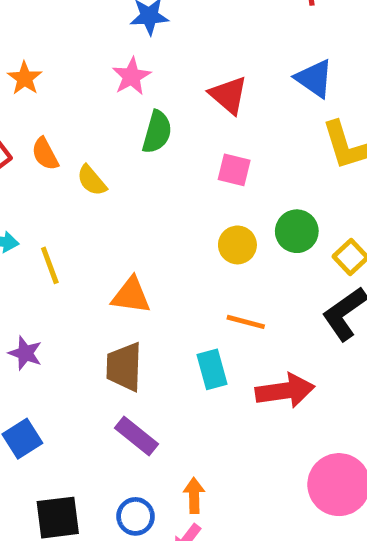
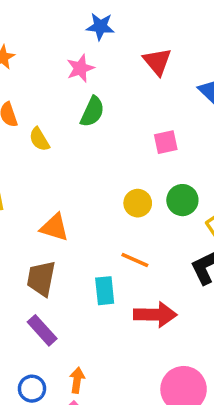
red triangle: (228, 95) -> (157, 61), moved
pink square: (234, 170) -> (166, 142), moved, turned -35

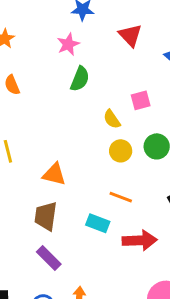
yellow semicircle: (39, 139) -> (112, 119), moved
cyan rectangle: (105, 291) -> (98, 223), turned -60

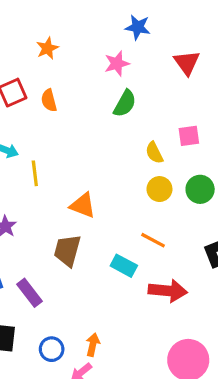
purple rectangle: (49, 258) -> (29, 293), moved

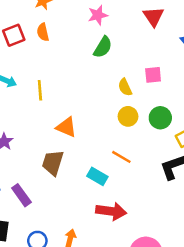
orange semicircle: (49, 100) -> (43, 32), moved
yellow line: (35, 173) -> (40, 90), moved
red arrow: (168, 291) -> (111, 211), moved

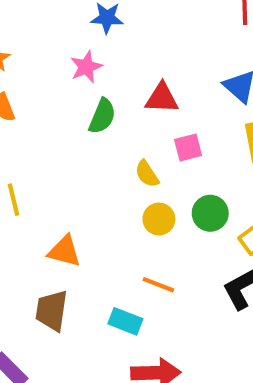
red triangle: (153, 16) -> (162, 98), moved, turned -45

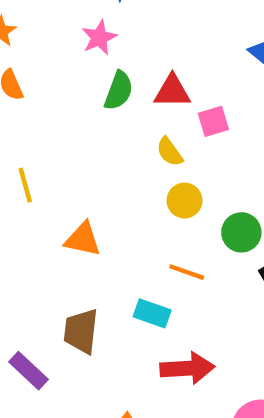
red triangle: (162, 98) -> (172, 91), moved
green circle: (210, 213) -> (241, 232), moved
brown trapezoid: (52, 311) -> (81, 331), moved

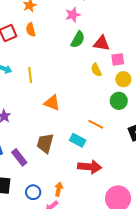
yellow circle: (185, 201) -> (123, 79), moved
green circle: (241, 232) -> (119, 101), moved

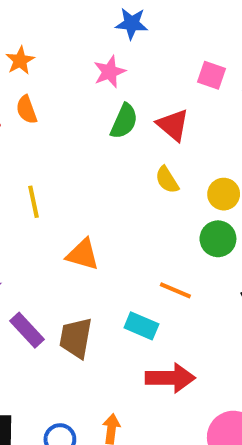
red triangle: (102, 43) -> (173, 125), turned 36
pink square: (118, 59) -> (211, 75), moved, turned 32
purple rectangle: (19, 157) -> (27, 330), moved

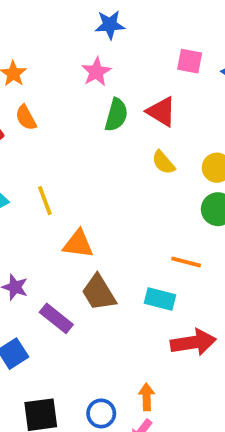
orange triangle: (83, 254) -> (78, 244), moved
brown trapezoid: (76, 338) -> (99, 293), moved, turned -33

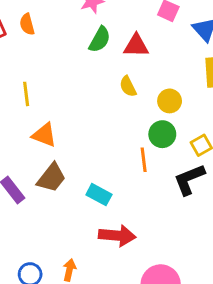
red triangle: (161, 112) -> (136, 46), turned -44
orange line: (186, 262) -> (144, 160), moved, turned 55
brown trapezoid: (99, 293) -> (51, 178), turned -124

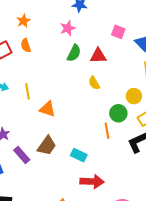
yellow circle: (170, 101) -> (134, 96), moved
orange triangle: (44, 135) -> (47, 109), moved

